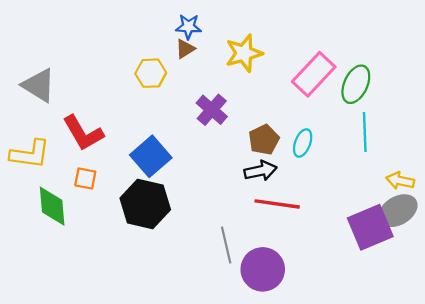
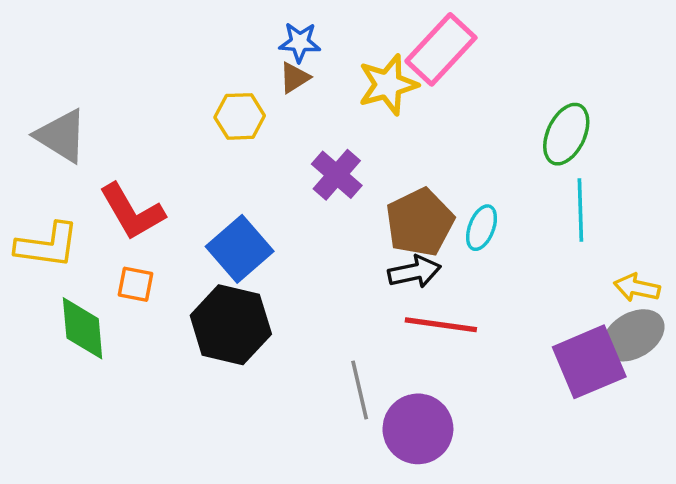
pink rectangle: (314, 74) -> (441, 49), moved
brown pentagon: (264, 140) -> (420, 222), size x1.4

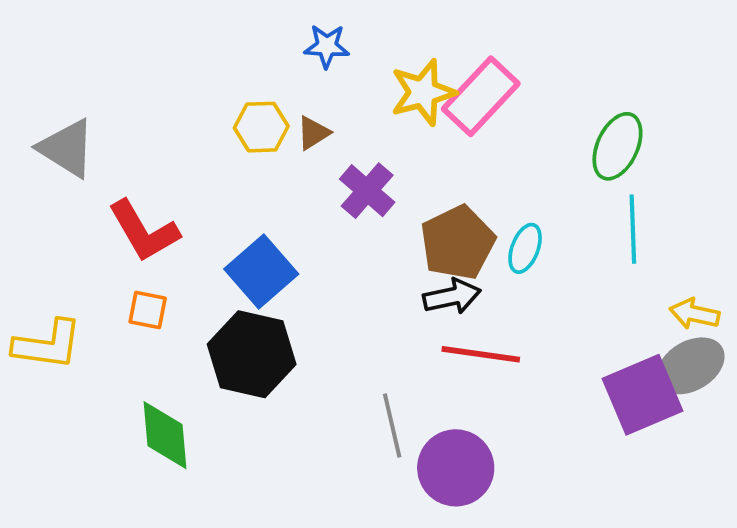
pink rectangle: (441, 49) -> (481, 96), moved
brown triangle: (294, 78) -> (313, 133), moved
yellow L-shape: (47, 245) -> (48, 345), moved
green diamond: (83, 328) -> (165, 435), moved

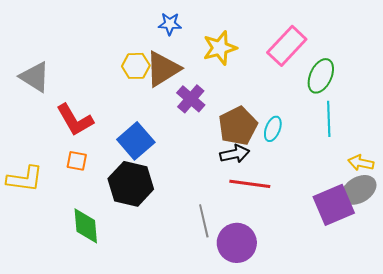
pink rectangle: (481, 96) -> (287, 46), moved
brown triangle: (313, 133) -> (163, 69), size x2.0

